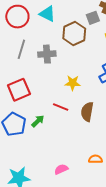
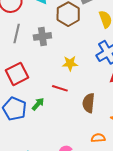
brown semicircle: (87, 112) -> (89, 103), moved

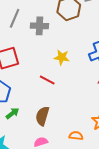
brown semicircle: (89, 103) -> (42, 116), moved
green arrow: (38, 104) -> (12, 113), moved

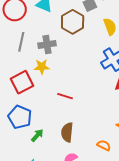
yellow star: (62, 57) -> (42, 67), moved
orange semicircle: (76, 136) -> (104, 145), turned 32

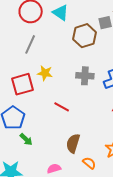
gray cross: (47, 44) -> (85, 76), moved
brown semicircle: (67, 132) -> (73, 143), moved
green arrow: (37, 135) -> (26, 139), turned 80

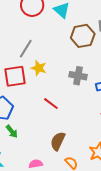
gray line: (30, 44) -> (26, 49), moved

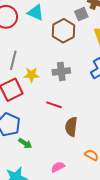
gray cross: (78, 76) -> (61, 71), moved
brown semicircle: (58, 141) -> (71, 127), moved

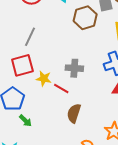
gray cross: (61, 71) -> (74, 68), moved
yellow star: (31, 75) -> (44, 79), moved

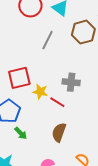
gray line: (30, 37) -> (48, 40), moved
brown semicircle: (74, 113) -> (59, 132), moved

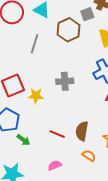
red line: (57, 102) -> (57, 134), moved
brown semicircle: (59, 132) -> (82, 131), moved

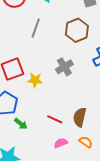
brown hexagon: (69, 30) -> (77, 30), moved
gray cross: (65, 81) -> (64, 67), turned -30
pink semicircle: (55, 165) -> (61, 143), moved

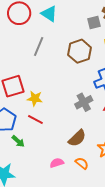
gray cross: (64, 67) -> (84, 102), moved
brown semicircle: (80, 117) -> (77, 138), turned -150
red line: (55, 119) -> (35, 119), moved

